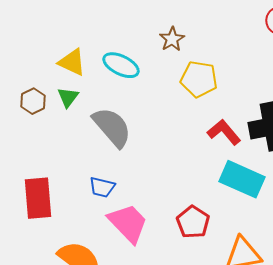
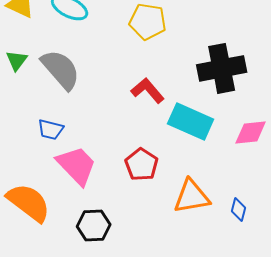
green triangle: (68, 97) -> (17, 60), moved
red L-shape: (224, 132) -> (148, 90), moved

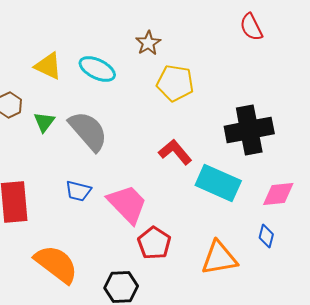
red pentagon: (142, 164) -> (154, 243), moved
pink trapezoid: (77, 165) -> (127, 204), moved
blue diamond: (239, 209) -> (266, 236), moved

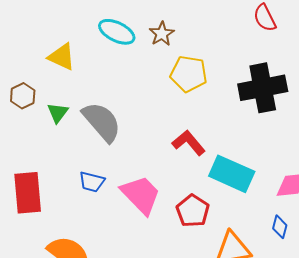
cyan ellipse: (97, 69) -> (117, 32), moved
black cross: (249, 130) -> (263, 88), moved
red pentagon: (154, 243) -> (193, 211), moved

